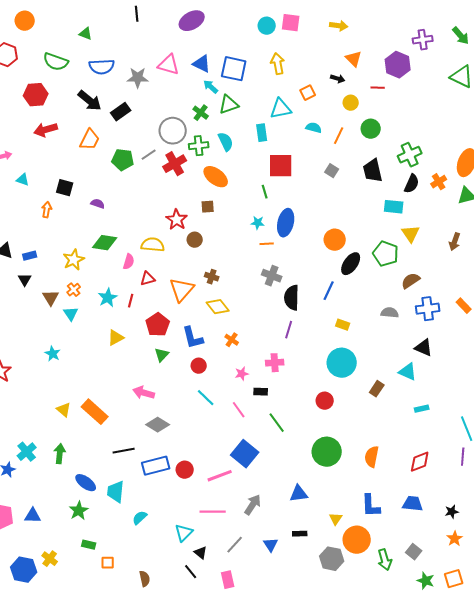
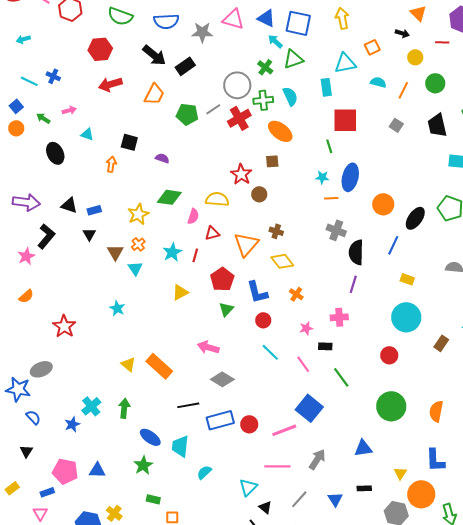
orange circle: (335, 240) -> (383, 204), moved

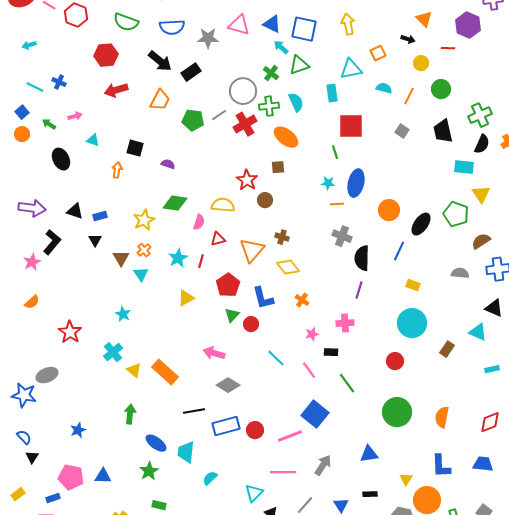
red circle: (263, 320) -> (251, 324), moved
cyan cross: (91, 406) -> (113, 352), moved
blue semicircle: (33, 417) -> (24, 437), moved

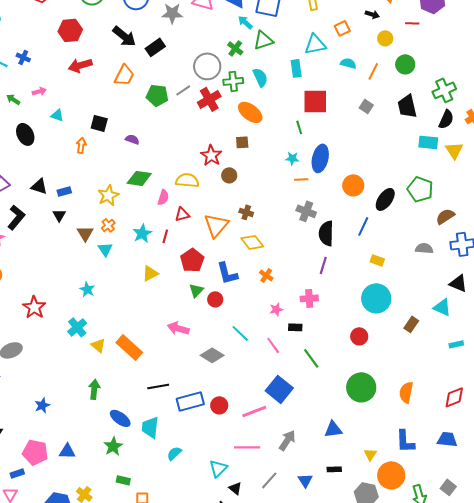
yellow triangle: (481, 194) -> (454, 150), moved
gray diamond: (228, 385) -> (212, 355), moved

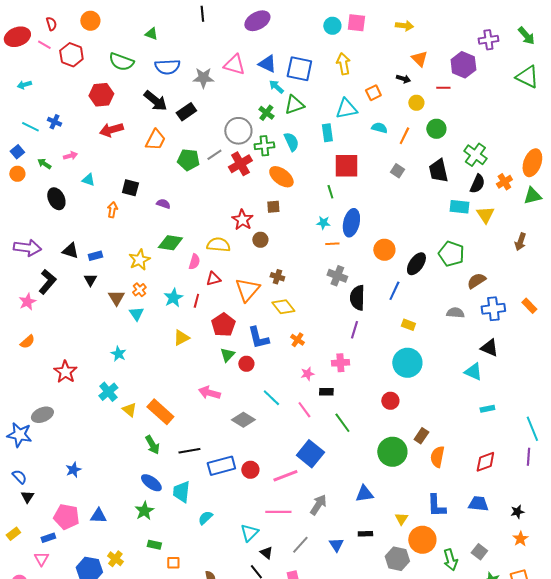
green cross: (444, 90) -> (475, 155), turned -30
brown rectangle: (411, 324) -> (421, 436), moved
green arrow: (94, 389) -> (152, 445), moved, turned 144

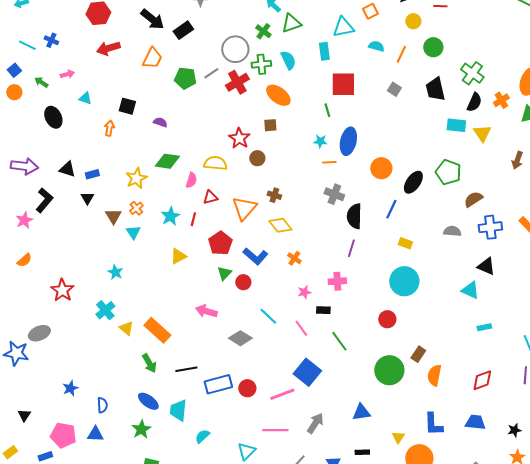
blue L-shape: (258, 338) -> (255, 256), turned -35
blue semicircle: (19, 477) -> (102, 405), moved, turned 42

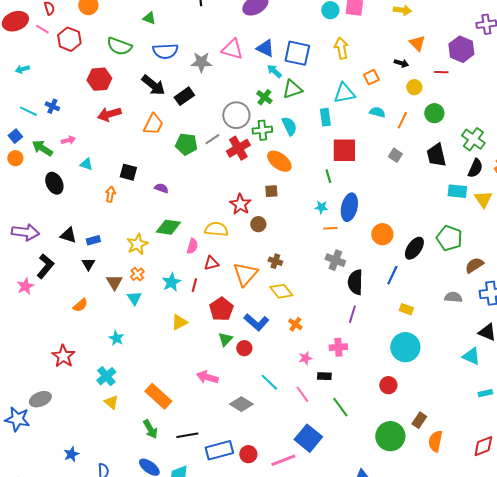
green arrow: (41, 82) -> (42, 148), size x1.5
orange semicircle: (24, 260) -> (80, 305), moved
yellow triangle: (126, 328) -> (111, 402), moved

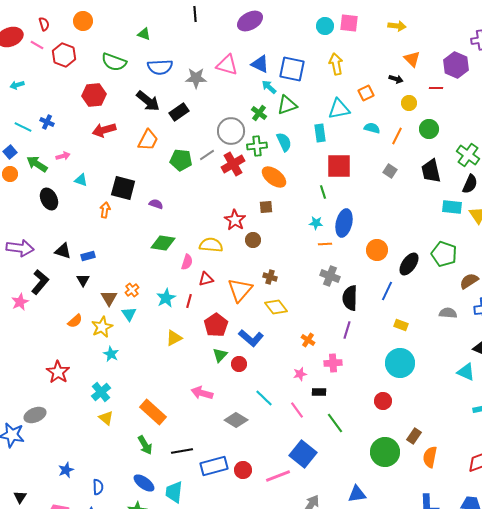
black square: (128, 172) -> (123, 188), size x1.4
yellow star: (137, 244) -> (102, 327), moved
orange cross: (295, 324) -> (308, 340), moved

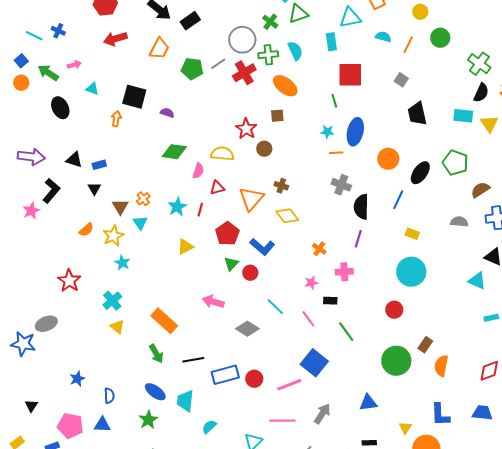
black trapezoid: (431, 171) -> (417, 114), moved

